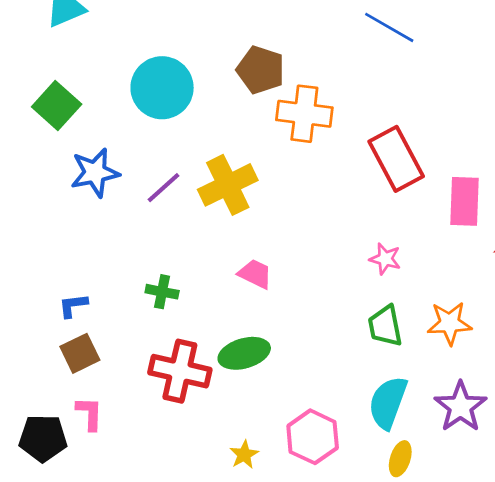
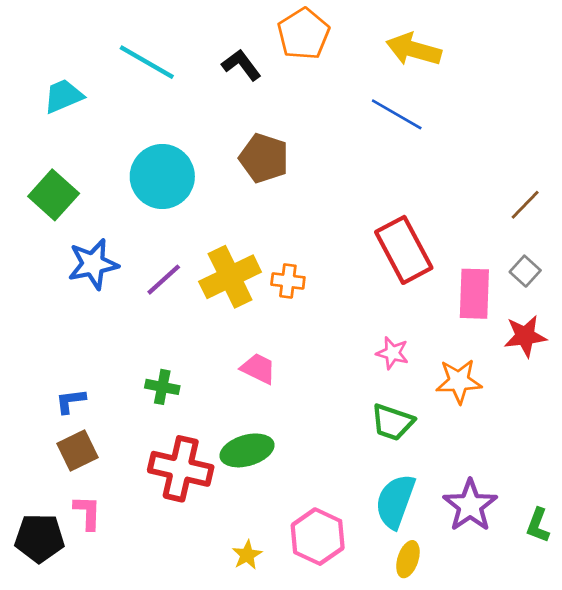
orange cross: (304, 114) -> (288, 281), moved, size x0.6
orange star: (450, 323) -> (459, 381), moved
green trapezoid: (385, 326) -> (392, 422), turned -60

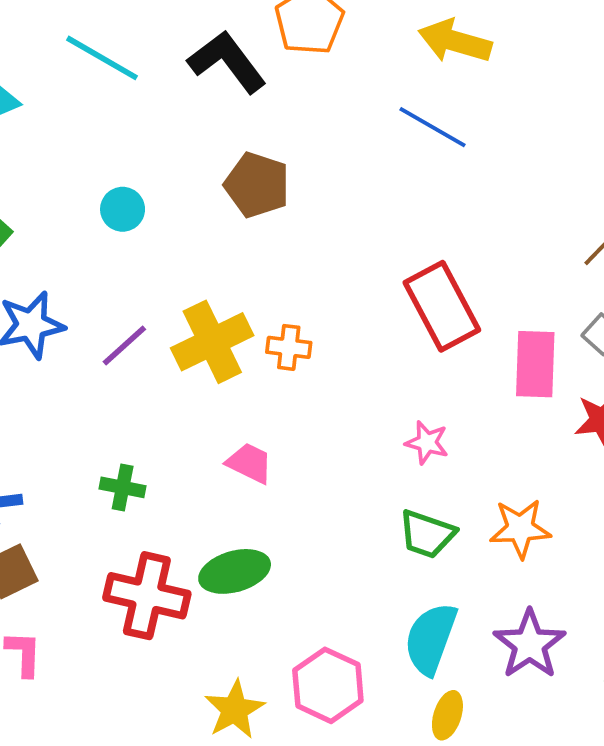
black L-shape: (241, 65) -> (227, 62), size x1.5
cyan circle: (162, 177) -> (123, 209), size x0.5
orange star: (459, 381) -> (520, 529), moved
yellow star: (247, 555) -> (235, 710), size x1.5

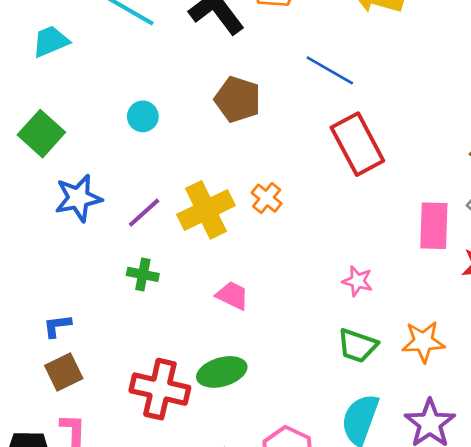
blue line: (433, 127) -> (330, 70), moved
red rectangle: (442, 306) -> (357, 144), moved
orange cross: (289, 347) -> (267, 198), moved, turned 32
green cross: (123, 487) -> (143, 274), moved

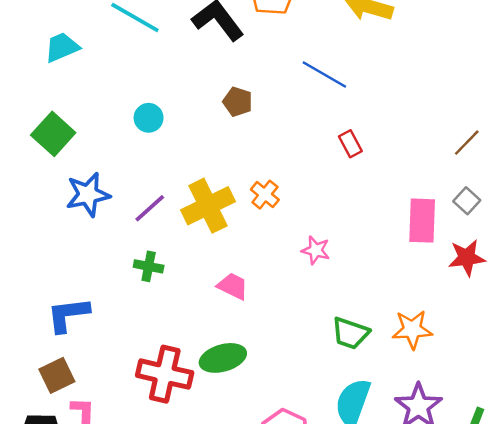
brown pentagon: (238, 99) -> (238, 102), size x0.7
red rectangle: (357, 144) -> (350, 144), size x0.5
pink star: (357, 281) -> (316, 250), moved
blue L-shape: (57, 326) -> (68, 315), size x1.6
brown square: (64, 372) -> (57, 375), moved

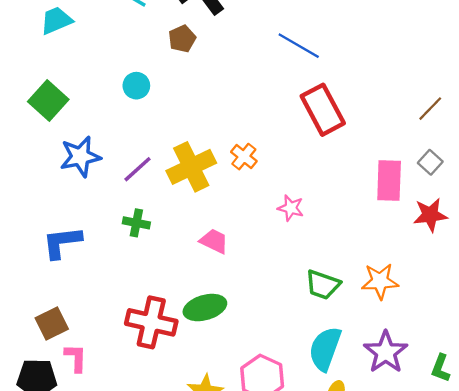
brown pentagon: (238, 102) -> (182, 39), moved, turned 30
red rectangle: (350, 144) -> (323, 110), size x2.0
blue L-shape: (68, 315) -> (62, 242), moved

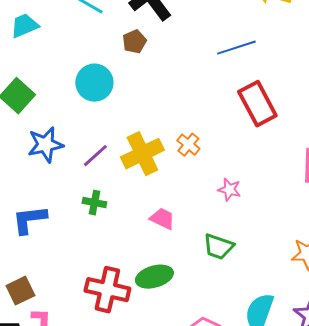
blue line: (299, 46) -> (236, 48), turned -48
cyan circle: (136, 86) -> (94, 83), size x1.6
green trapezoid: (323, 285) -> (218, 247), moved

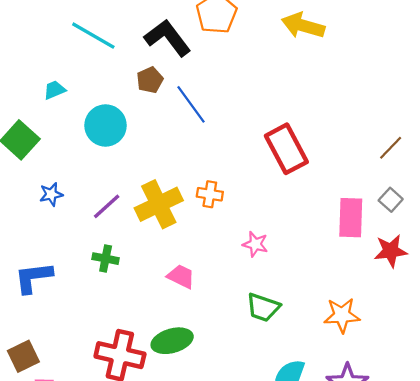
cyan trapezoid: (24, 26) -> (54, 90), moved, size x0.7
blue line: (236, 48) -> (191, 104), moved, turned 72
blue star: (45, 145) -> (51, 194), size x0.6
orange cross: (188, 145) -> (210, 194), turned -30
green trapezoid: (218, 247) -> (263, 307), moved

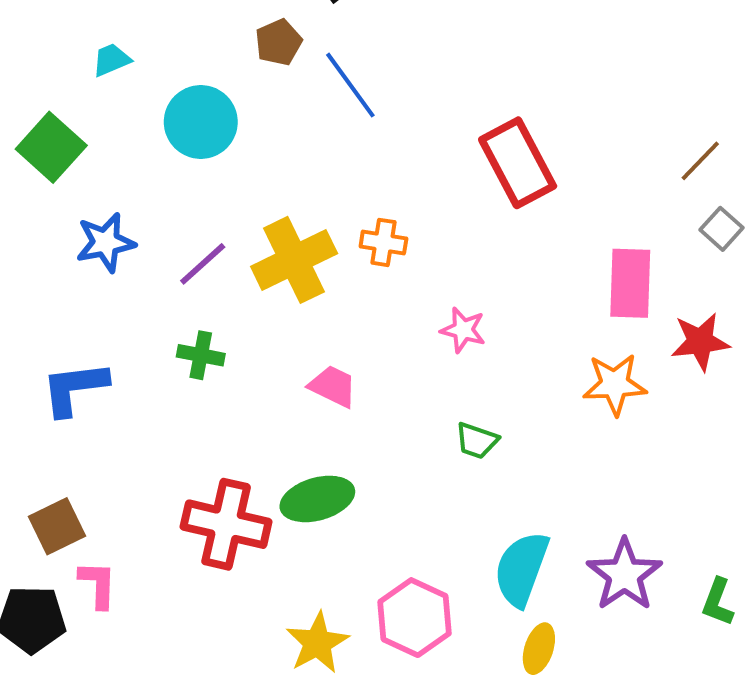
blue star: (51, 194) -> (106, 242), size x1.4
gray square: (391, 200) -> (722, 229), moved
green trapezoid: (263, 307) -> (477, 441), size x0.7
orange star: (342, 315) -> (615, 384), moved

